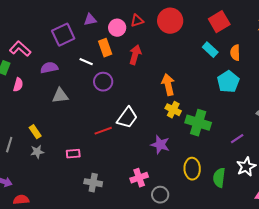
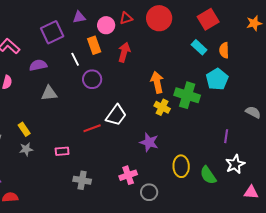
white line: (86, 62) -> (75, 59), turned 40
green cross: (198, 123) -> (187, 95), moved
purple line: (237, 139) -> (226, 136), turned -48
green semicircle: (219, 178) -> (208, 175), turned -42

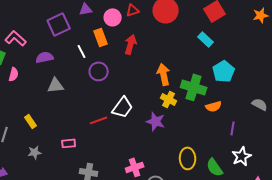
orange semicircle: (224, 50) -> (214, 106), moved, turned -105
purple star: (149, 142) -> (156, 121), moved
gray star: (26, 149) -> (35, 152), moved

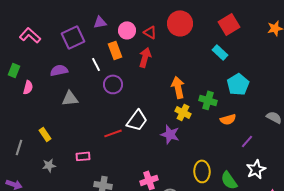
red triangle: (133, 10) -> (150, 32), moved, turned 48
pink L-shape: (16, 38) -> (30, 35), moved
green cross: (194, 87) -> (208, 100), size x0.7
purple line: (233, 128) -> (247, 141), turned 32

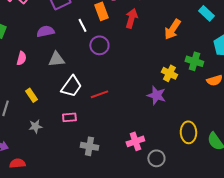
pink semicircle: (28, 87) -> (21, 58), moved
orange arrow: (178, 87) -> (172, 29), moved, turned -135
white trapezoid: (137, 120) -> (71, 86), moved

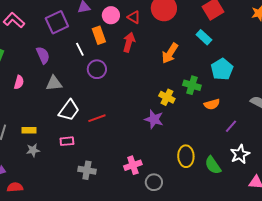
purple semicircle: (45, 31) -> (43, 55), turned 78
yellow rectangle: (31, 95) -> (29, 130), moved, turned -56

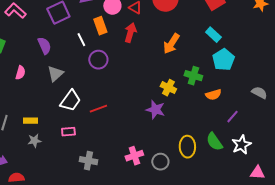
cyan rectangle: (204, 37) -> (213, 35), moved
gray triangle: (54, 83) -> (55, 74), turned -36
green semicircle: (213, 165) -> (214, 142), moved
gray circle: (154, 182) -> (160, 162), moved

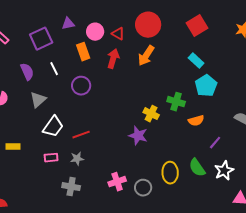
white line: (81, 40) -> (54, 69), moved
orange arrow: (171, 44) -> (146, 56), moved
gray star: (34, 141) -> (77, 159), moved

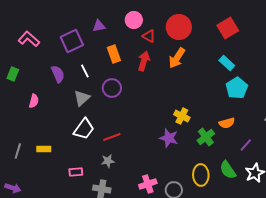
pink circle: (95, 32) -> (134, 20), moved
gray triangle: (38, 100) -> (82, 98), moved
green cross: (176, 102) -> (206, 137), moved, turned 36
pink rectangle: (51, 158) -> (76, 172), moved

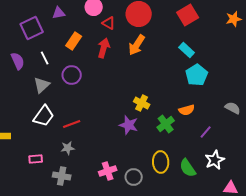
orange rectangle: (114, 54) -> (74, 41), turned 54
green semicircle: (228, 170) -> (188, 168), moved

